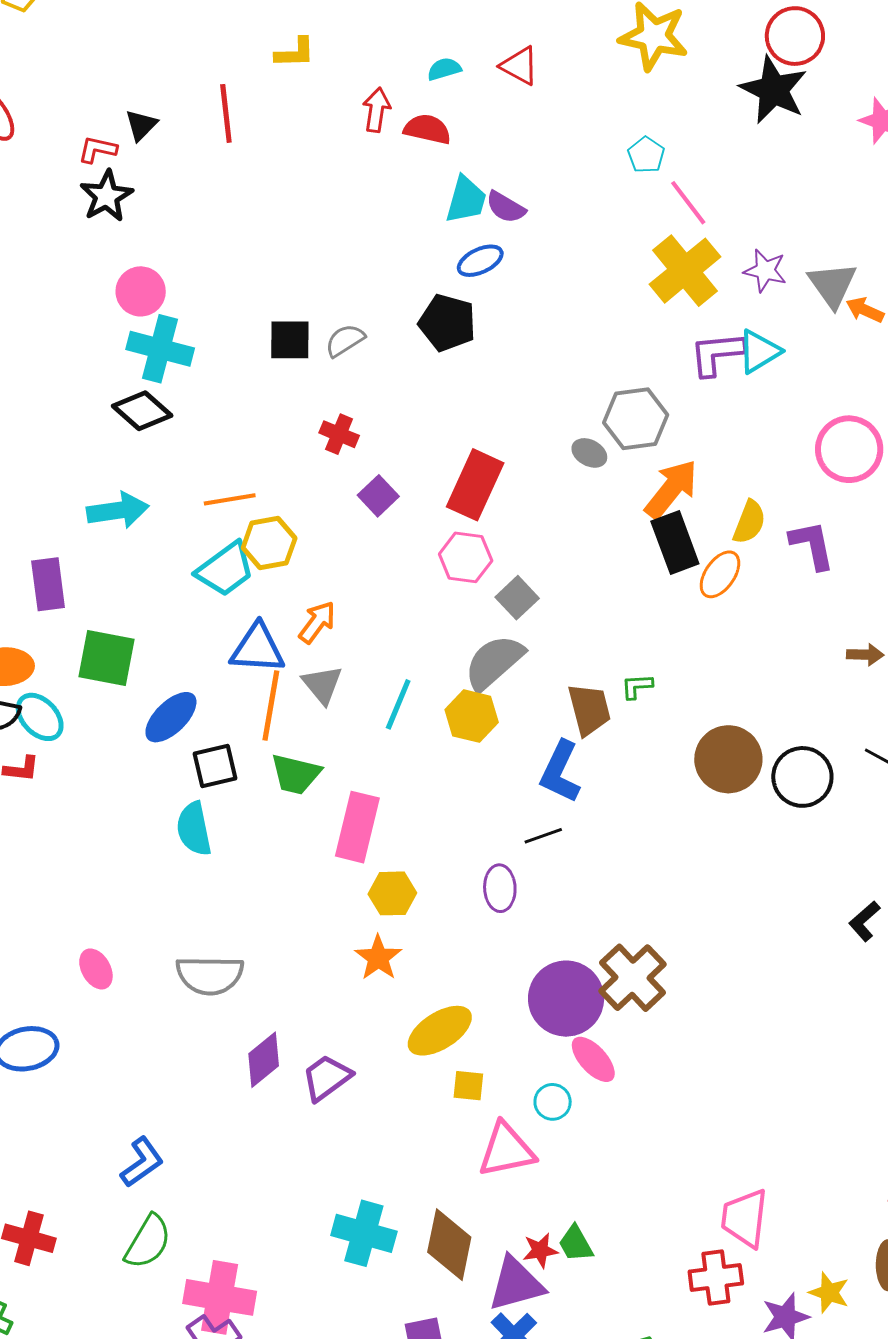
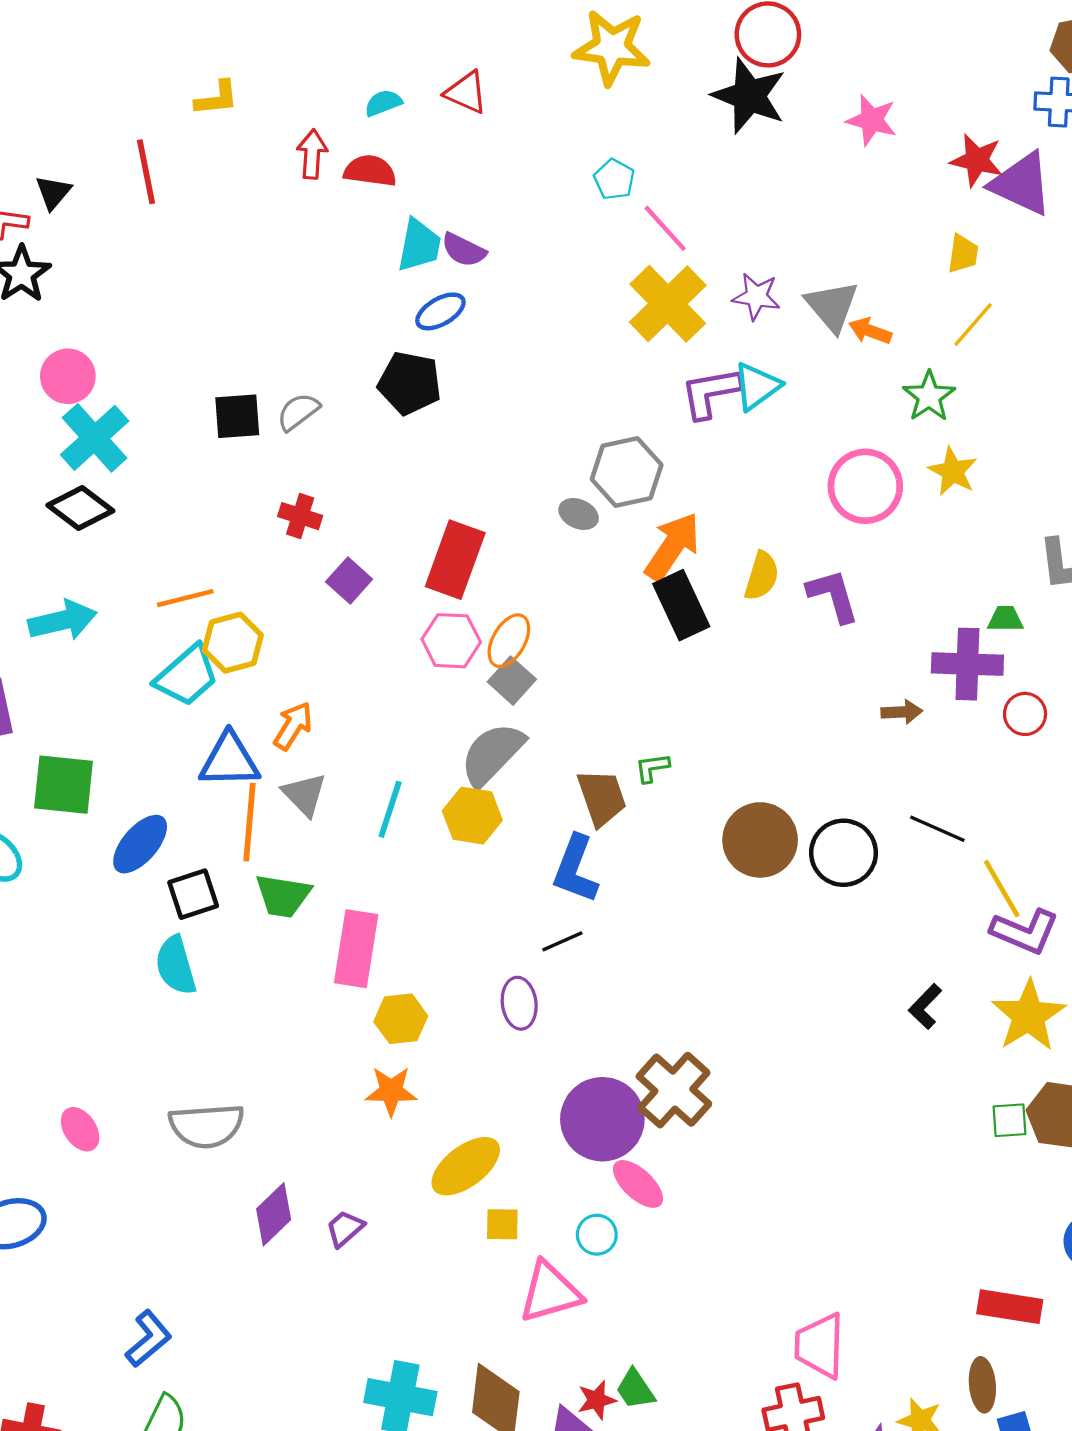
cyan cross: (160, 349) -> (95, 438), turned 38
orange ellipse: (720, 574) -> (509, 641), moved
orange star: (378, 958) -> (391, 1091), turned -30
purple trapezoid: (327, 1078) -> (345, 1228), size x0.7

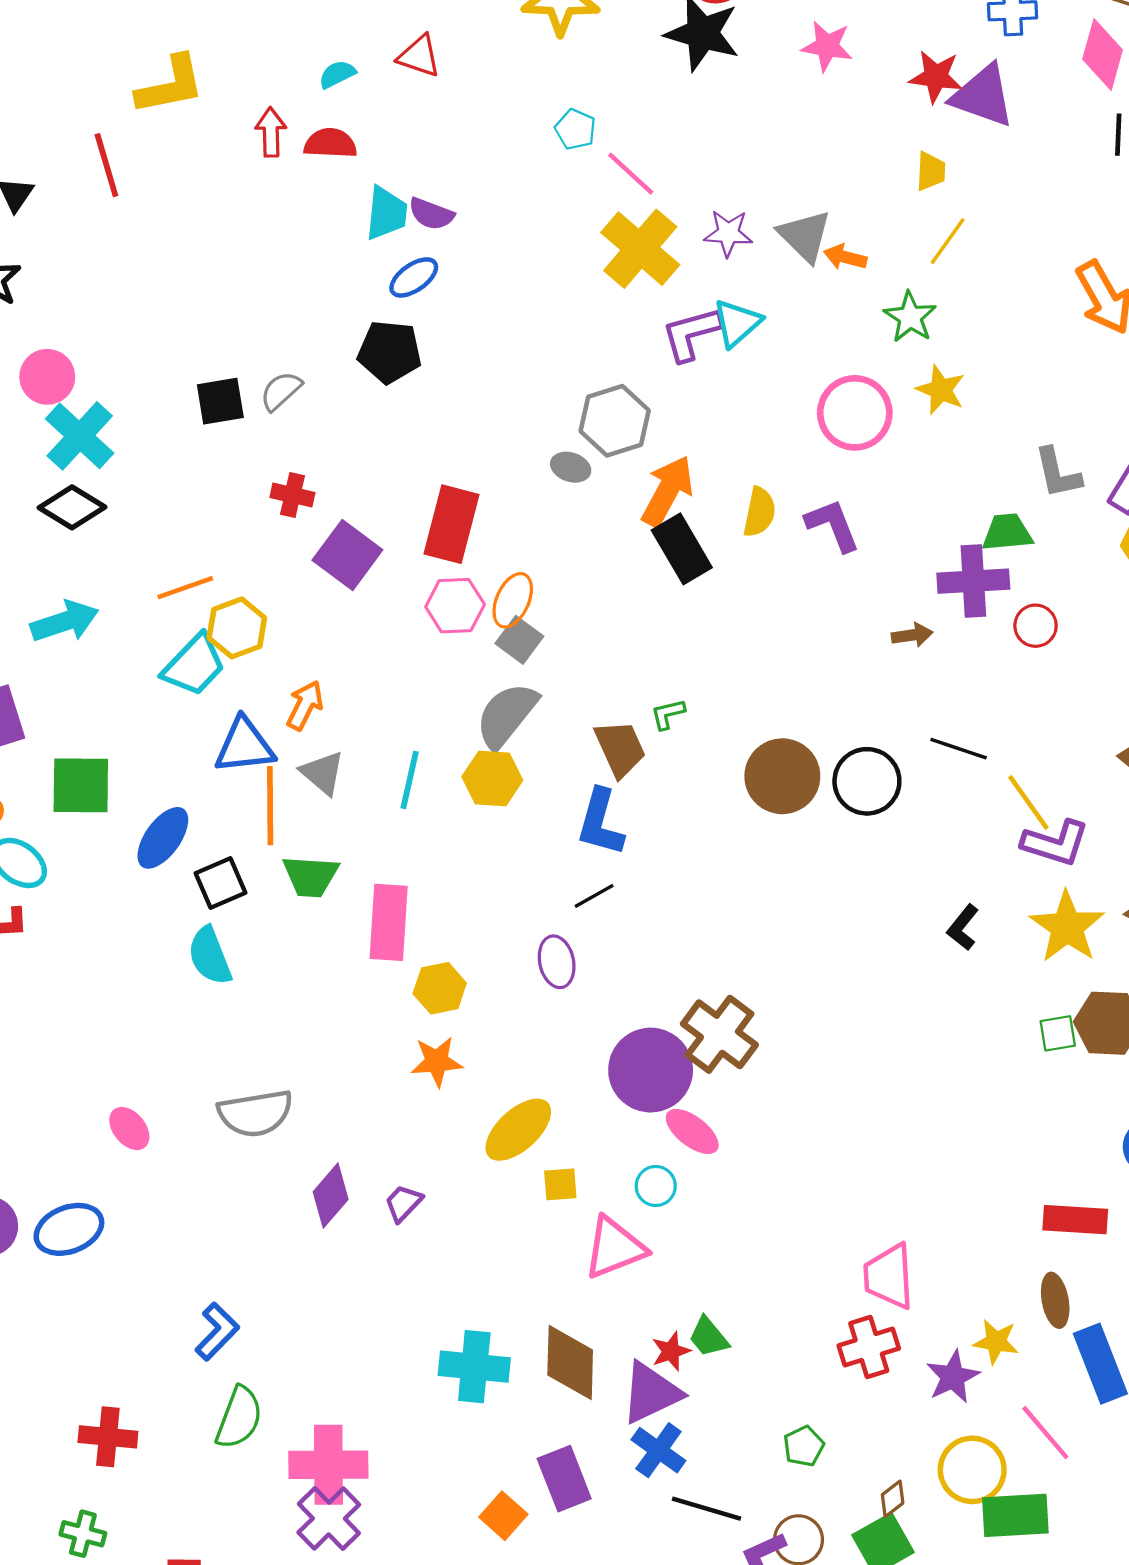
yellow L-shape: (217, 98) -> (170, 85), size x1.6
purple square: (349, 581) -> (347, 555), size x1.5
green trapezoid: (1005, 619) -> (1007, 532), size x1.4

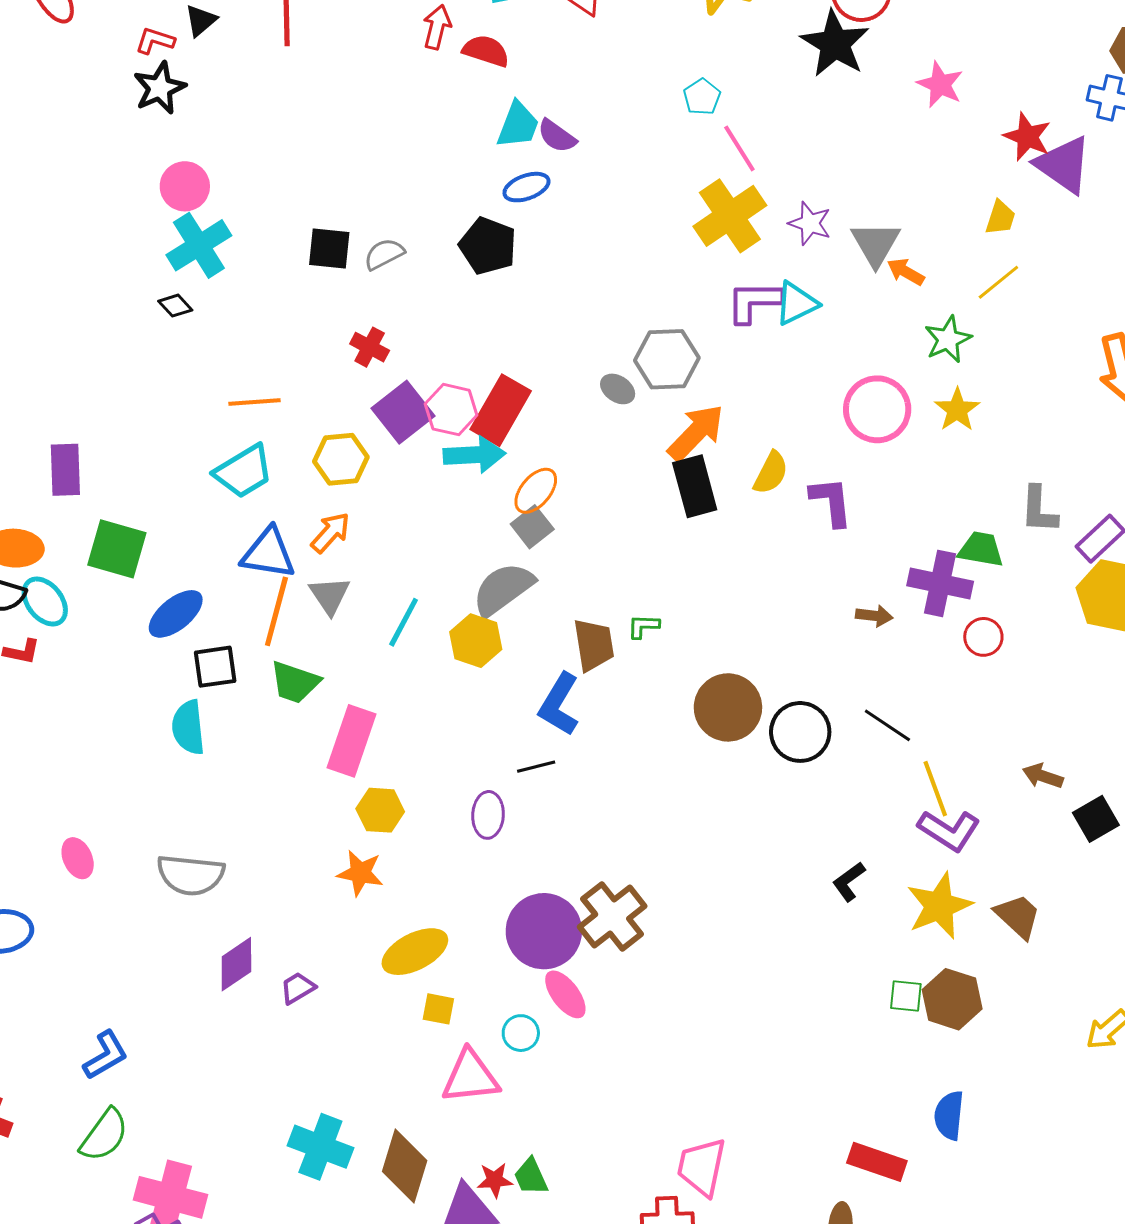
black diamond: (72, 507) -> (175, 306), size x0.6
pink hexagon: (455, 606) -> (451, 410), moved
cyan arrow: (65, 621) -> (474, 455), moved
yellow hexagon: (237, 628) -> (341, 459), moved

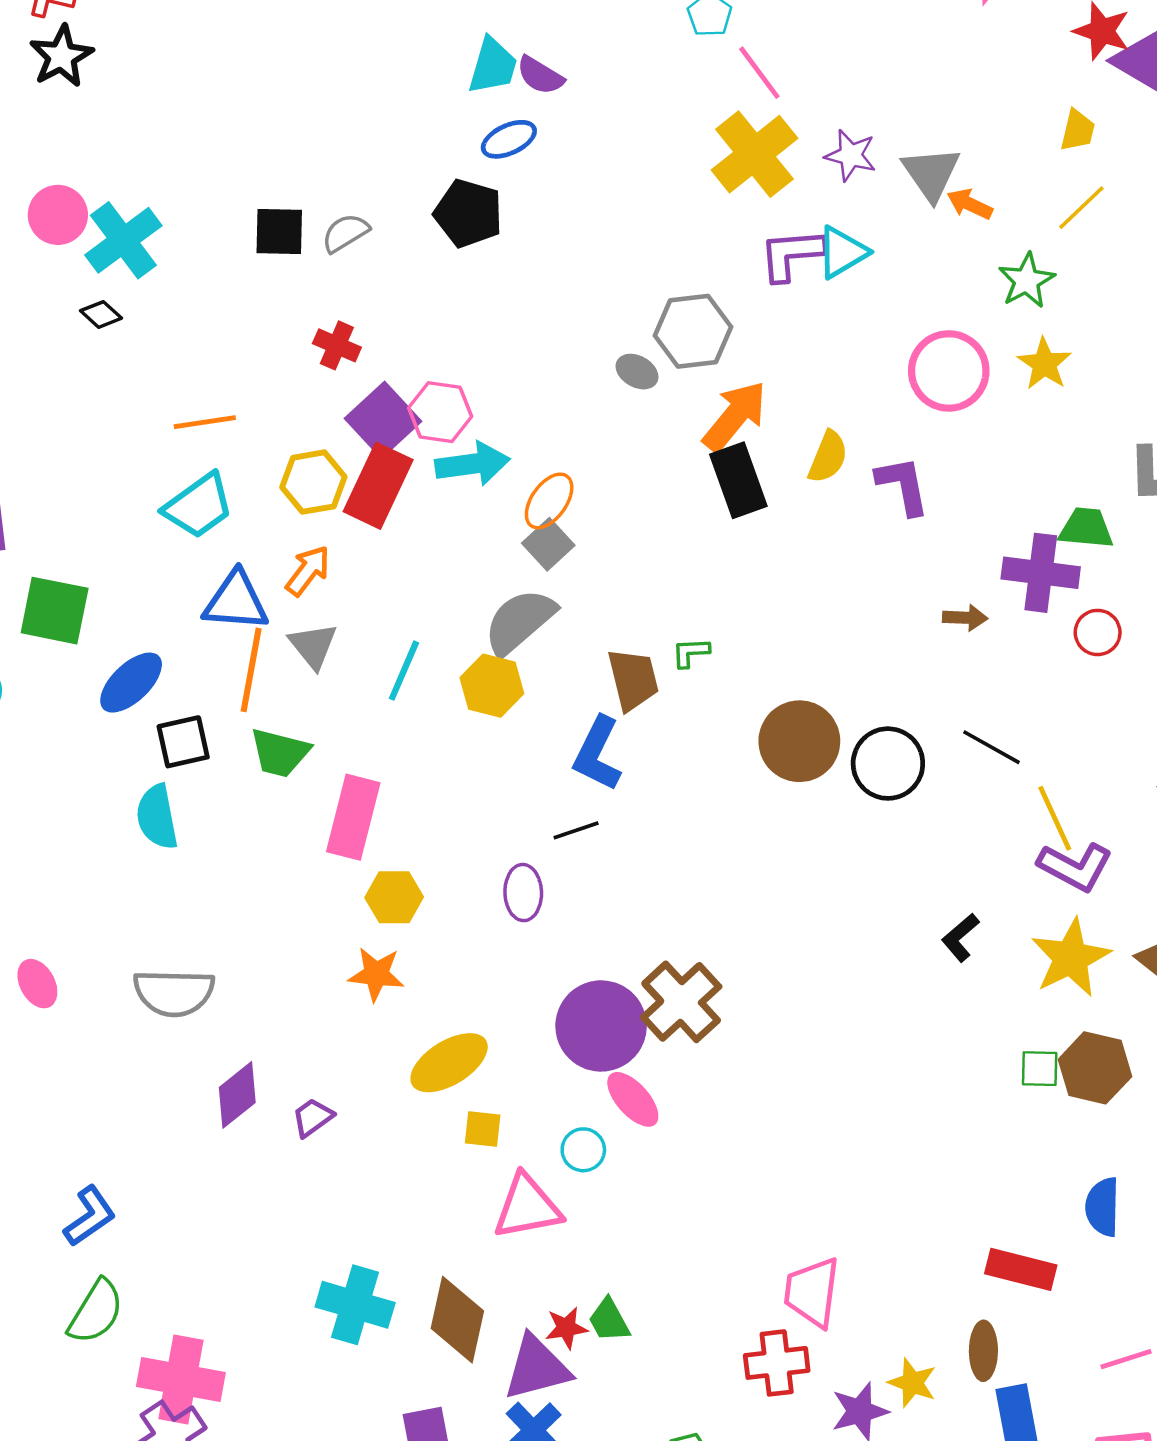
pink circle: (185, 186) -> (58, 215), moved
red rectangle: (501, 410) -> (378, 486), moved

